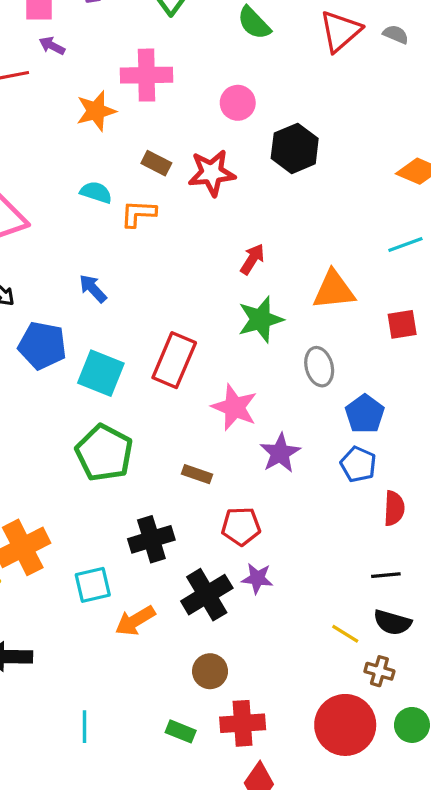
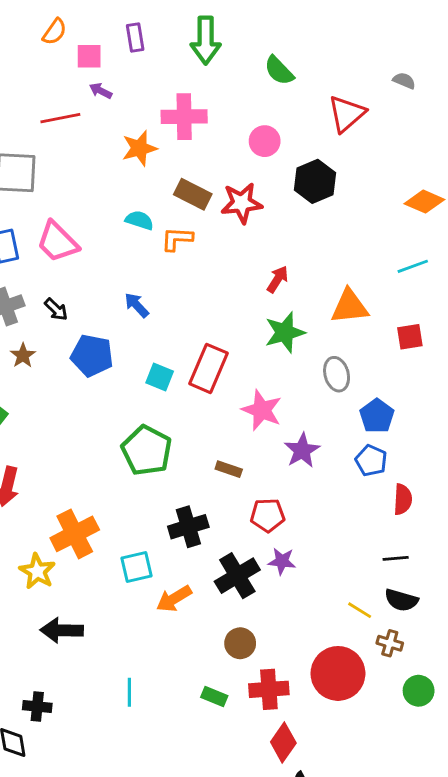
red triangle: (340, 31) -> (347, 114), moved
brown rectangle: (156, 163) -> (193, 194), size x1.4
cyan square: (101, 373) -> (160, 377), moved, size x0.7
red circle: (345, 725) -> (338, 673), moved

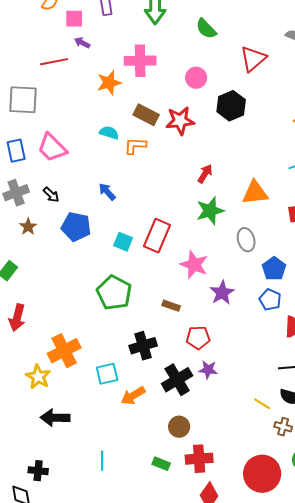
red circle: (338, 673) -> (262, 474), moved

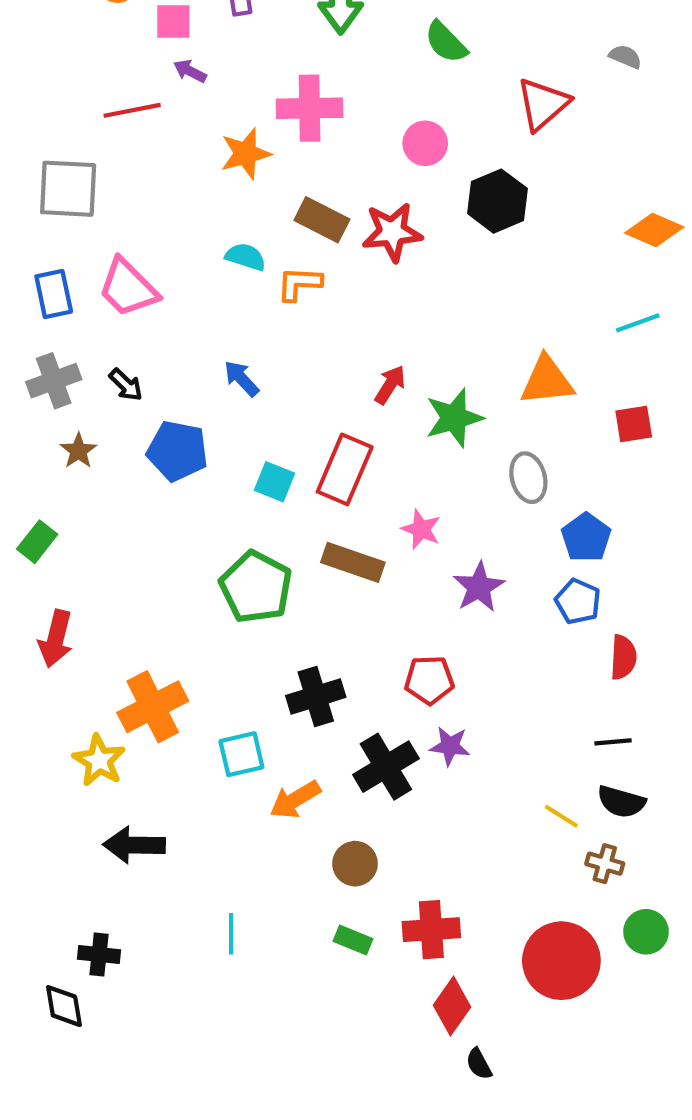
red arrow: (205, 174) -> (390, 385), moved
pink star: (194, 265) -> (421, 529), size x0.7
brown rectangle: (171, 306) -> (353, 562), moved, size x1.6
brown circle: (179, 427) -> (355, 864), moved

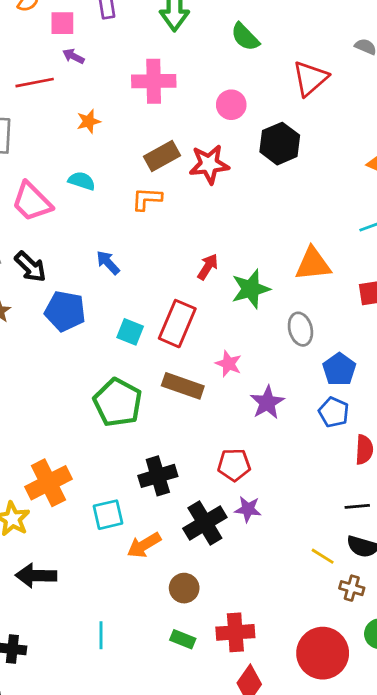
orange star: (246, 154) -> (89, 121), moved, size x0.7
brown rectangle: (322, 220) -> (162, 156), turned -56
cyan semicircle: (246, 257) -> (82, 181), moved
black arrow: (126, 385) -> (30, 267), size x1.4

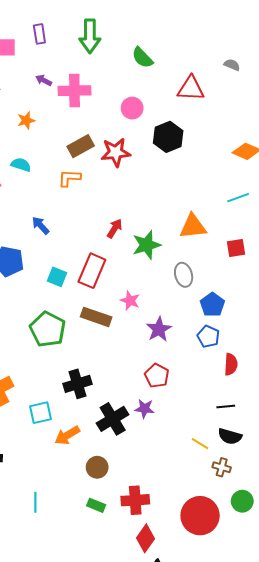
purple arrow: (73, 56) -> (44, 80), moved
red triangle: (310, 78) -> (191, 89), turned 44
red pentagon: (234, 465) -> (157, 376), moved, turned 30

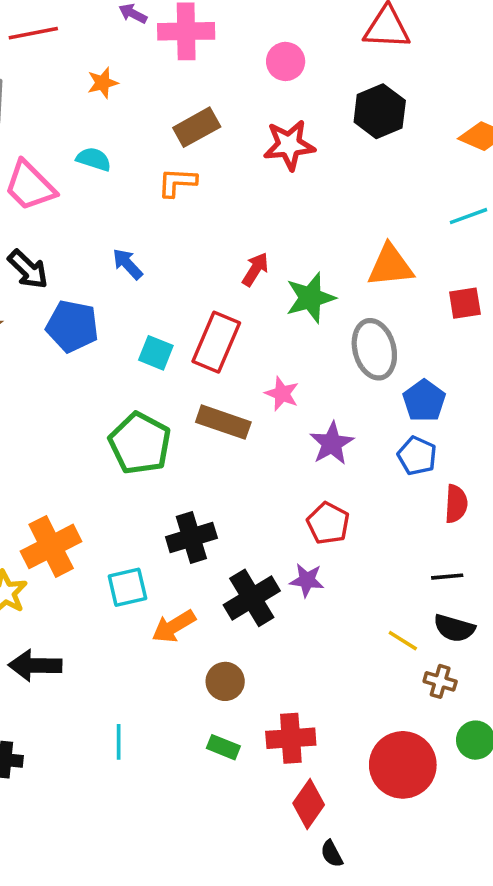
black hexagon: (168, 137) -> (380, 111), moved
red star: (116, 152) -> (289, 145), moved
gray ellipse: (184, 275) -> (374, 349), size x1.4

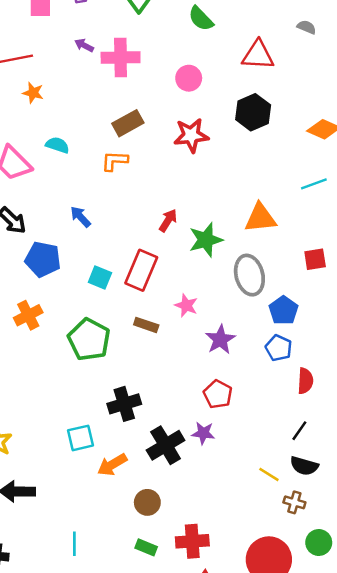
orange star: (103, 83) -> (33, 93), moved, turned 30
red square: (465, 303) -> (315, 259), moved
brown rectangle: (223, 422) -> (146, 325), size x0.7
orange cross: (51, 546) -> (28, 315), moved, size x0.7
black line: (447, 577) -> (299, 431), turned -50

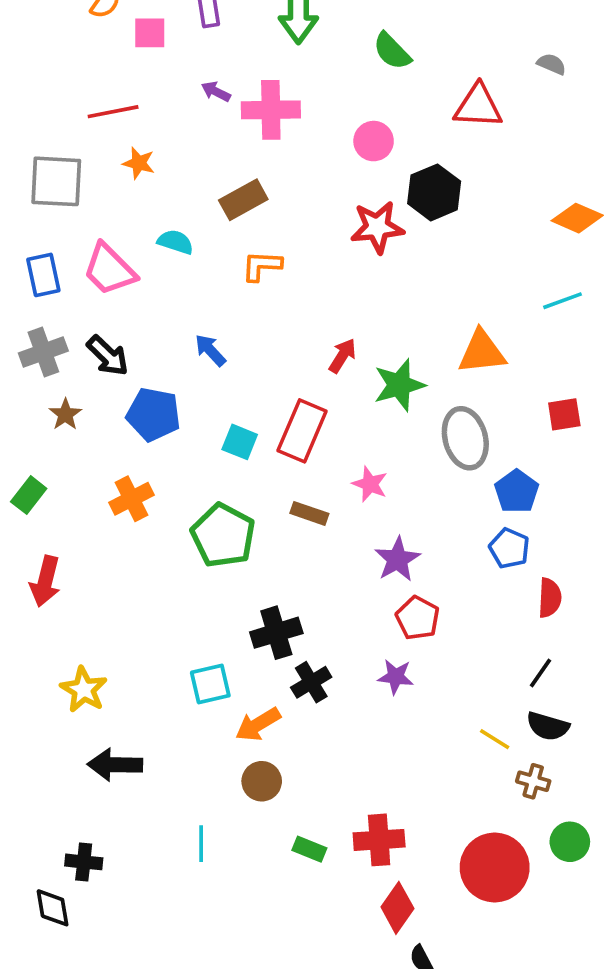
black hexagon: (253, 112) -> (434, 192), moved
brown rectangle: (128, 123) -> (243, 200), moved
purple star: (220, 340) -> (397, 559), moved
black cross: (166, 445) -> (311, 682), moved, size x0.7
brown circle: (147, 502) -> (262, 781), moved

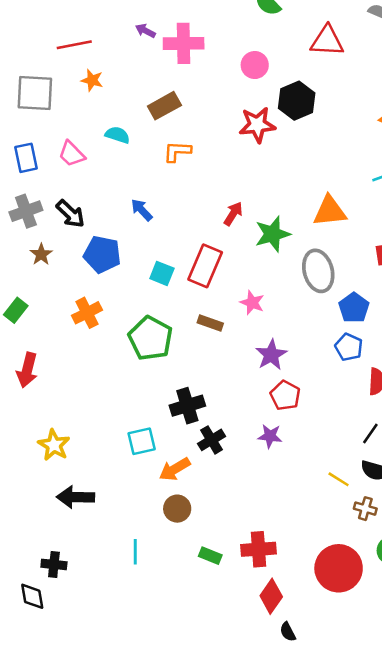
pink trapezoid: (109, 269) -> (72, 154), size x0.7

